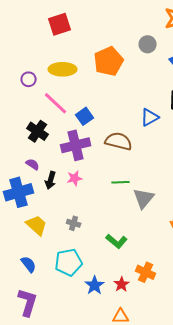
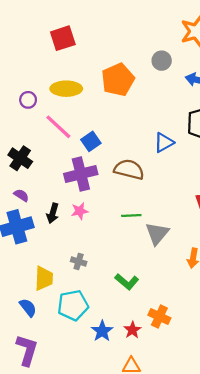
black cross: (38, 131) -> (20, 158), moved
purple semicircle: (33, 164) -> (21, 195), moved
yellow trapezoid: (37, 225) -> (44, 278), moved, turned 50

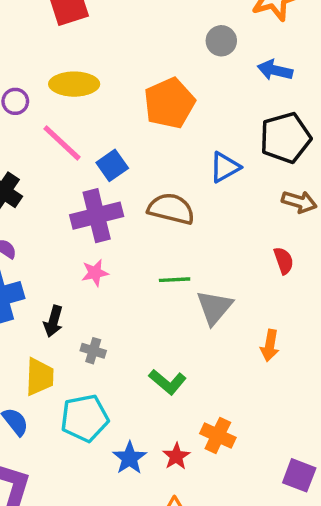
orange pentagon: (118, 80) -> (169, 103), moved
black arrow: (53, 213) -> (53, 321), moved

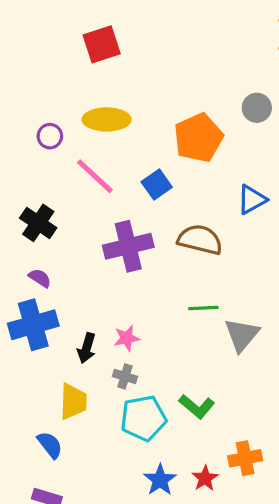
gray circle: (221, 41) -> (257, 108), moved
blue square: (112, 165) -> (157, 185), moved
pink star: (95, 273) -> (127, 338), moved
cyan pentagon: (85, 418) -> (143, 418), moved
orange cross: (218, 436) -> (245, 458), turned -36

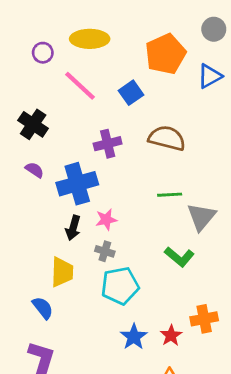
blue triangle: (252, 200) -> (210, 76), moved
purple cross: (128, 246) -> (108, 144), size x0.7
blue cross: (33, 325) -> (77, 184), moved
green L-shape: (197, 406) -> (179, 257), moved

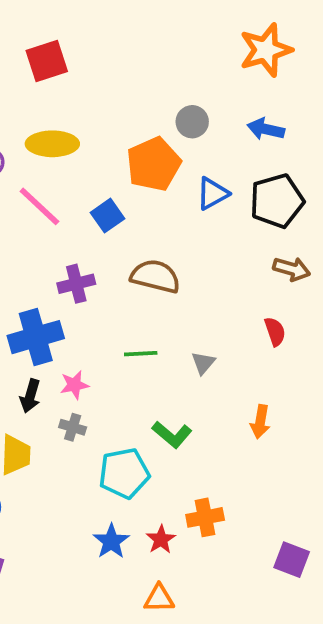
gray circle: (214, 29) -> (192, 122), moved
green line: (170, 195) -> (141, 354), moved
gray triangle: (201, 217) -> (203, 363), moved, size x0.6
cyan pentagon: (120, 286) -> (124, 473), moved

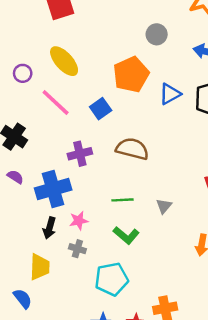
gray circle: (192, 122) -> (157, 34), moved
yellow ellipse: (52, 144) -> (64, 61), turned 48
green L-shape: (172, 435) -> (126, 235), moved

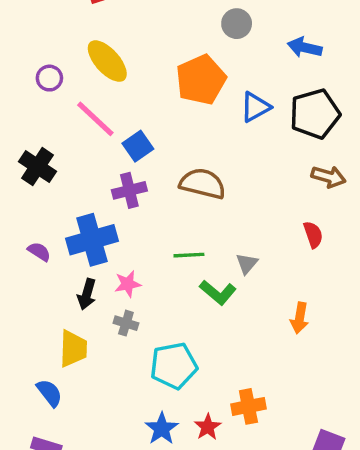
blue square: (101, 109) -> (138, 146), moved
purple semicircle: (15, 177) -> (39, 252), moved
green L-shape: (126, 235) -> (218, 292), moved

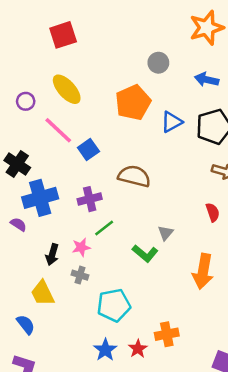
purple cross: (129, 190) -> (90, 199), moved
blue cross: (92, 240) -> (40, 198), moved
green line: (189, 255) -> (104, 228), moved, turned -35
orange arrow: (300, 318) -> (203, 271), size x1.6
yellow trapezoid: (73, 349) -> (43, 293), turned 152

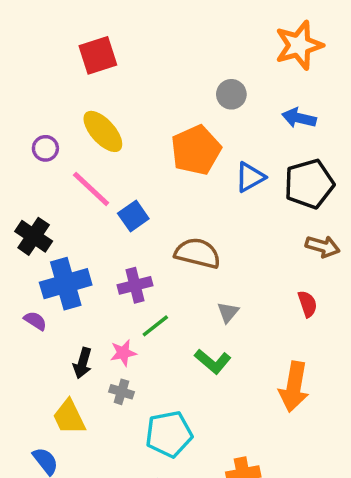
gray triangle: (166, 233) -> (228, 312), moved

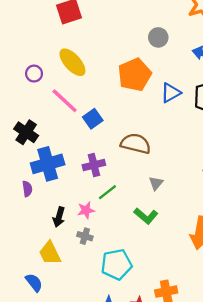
purple semicircle: (35, 321) -> (27, 189), turned 49

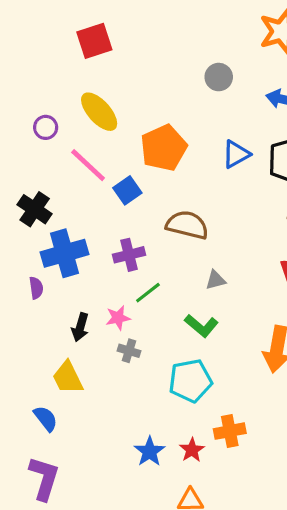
orange pentagon: (135, 75) -> (164, 148), moved
gray triangle: (156, 183) -> (216, 280), turned 35
gray cross: (85, 236) -> (129, 351), moved
cyan pentagon: (116, 264) -> (190, 381), moved

